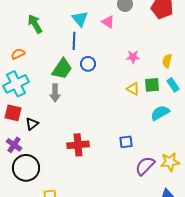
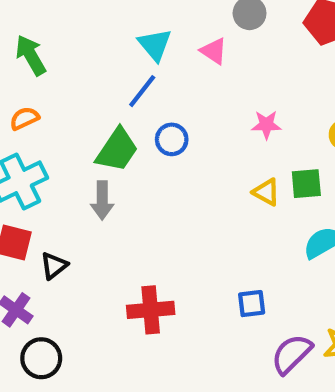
green arrow: (35, 24) -> (31, 55), moved
blue line: (74, 41) -> (142, 91), turned 36
black circle: (26, 168) -> (41, 358), size x0.7

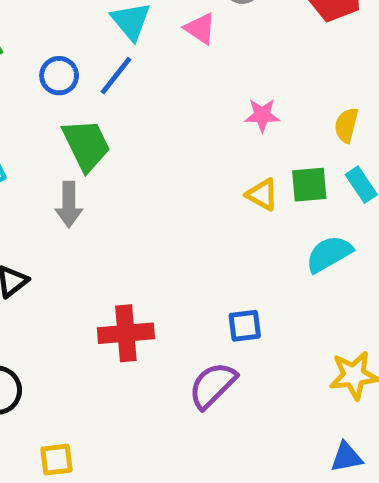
blue circle: (172, 139) -> (59, 76), moved
green trapezoid: (117, 150) -> (86, 145), turned -60
purple semicircle: (292, 354) -> (213, 385), moved

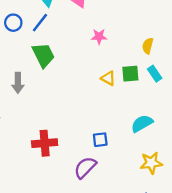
pink star: (262, 115) -> (99, 37), moved
green trapezoid: (86, 145) -> (43, 55), moved
cyan semicircle: (329, 254) -> (142, 123), moved

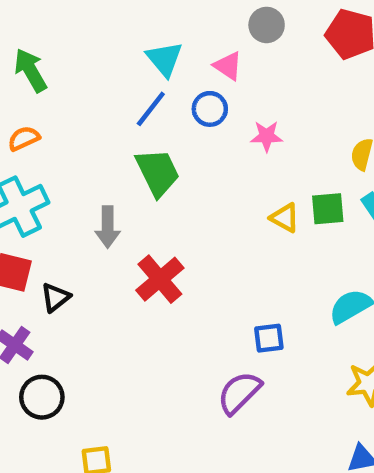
blue circle: (13, 23) -> (210, 109), moved
red cross: (45, 143) -> (160, 279), moved, turned -35

